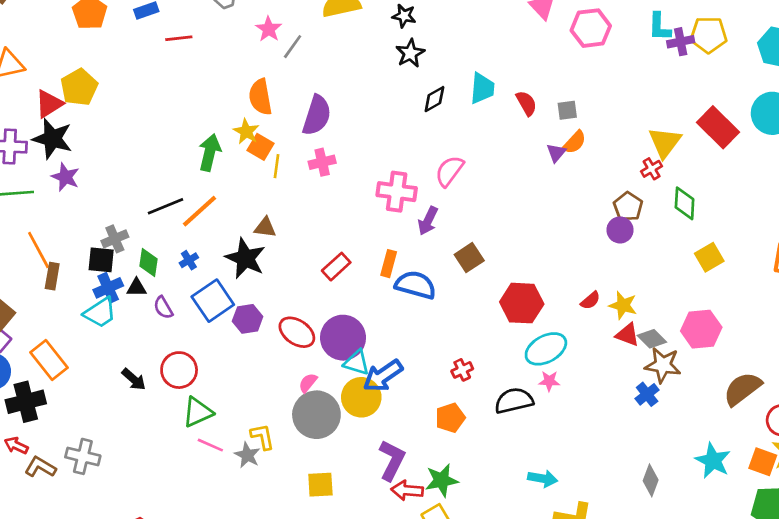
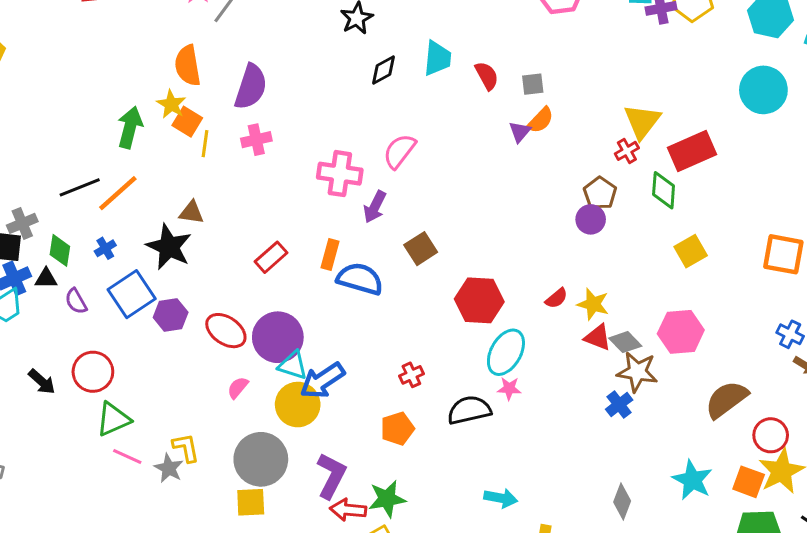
red rectangle: (718, 127) -> (692, 151), moved, turned -69
cyan ellipse: (546, 349) -> (506, 352), turned -33
gray circle: (316, 415) -> (261, 459), moved

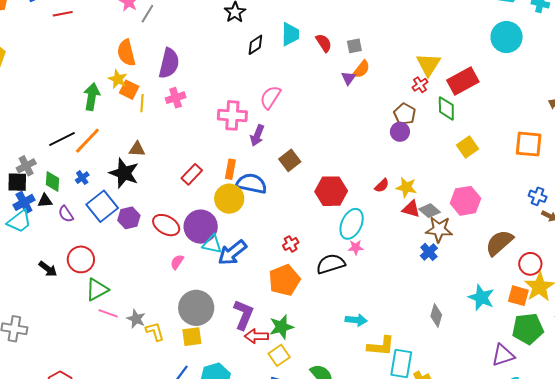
yellow circle: (298, 405) -> (229, 199), moved
orange pentagon: (397, 429) -> (284, 280), size x1.4
yellow L-shape: (186, 448) -> (155, 331), moved

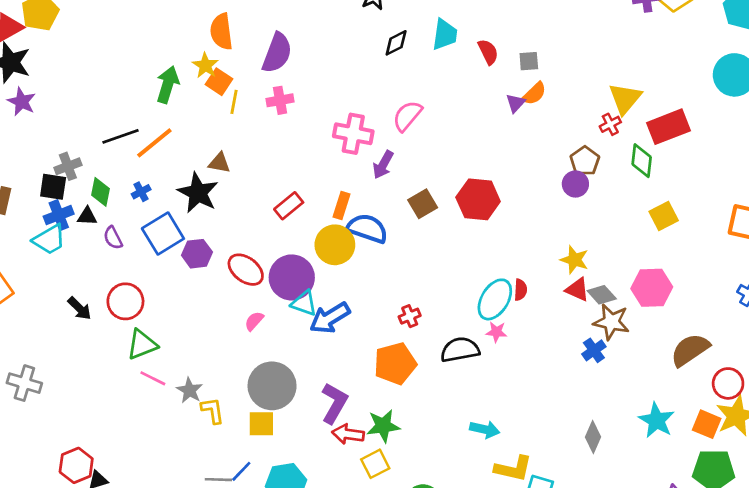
red semicircle: (382, 186) -> (521, 290), moved, turned -49
red hexagon: (331, 191) -> (478, 199), moved

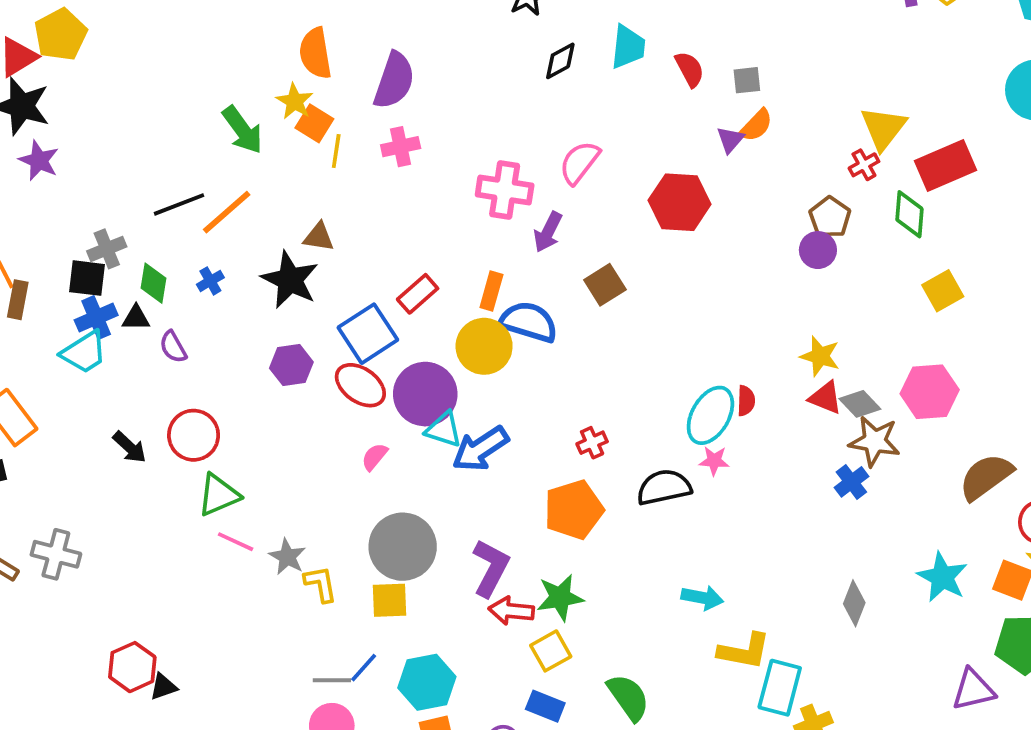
green arrow: (168, 85) -> (243, 130), turned 129
red hexagon: (478, 199) -> (680, 202), moved
blue square: (163, 234) -> (368, 334), moved

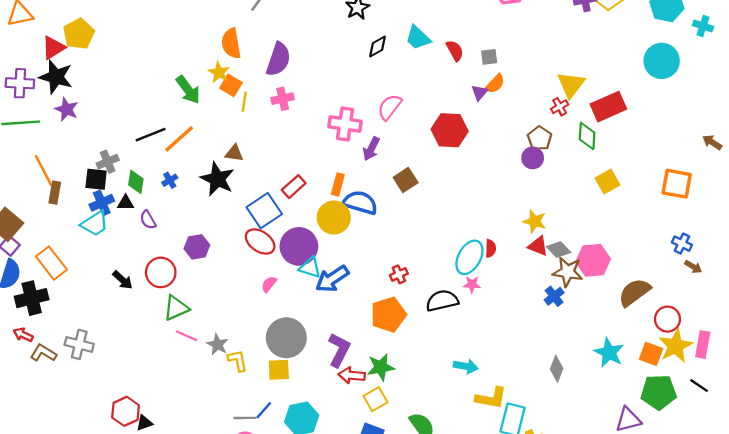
cyan trapezoid: (628, 47) -> (418, 38), turned 128
purple hexagon: (291, 365) -> (197, 247), moved
pink hexagon: (930, 392) -> (593, 260), moved

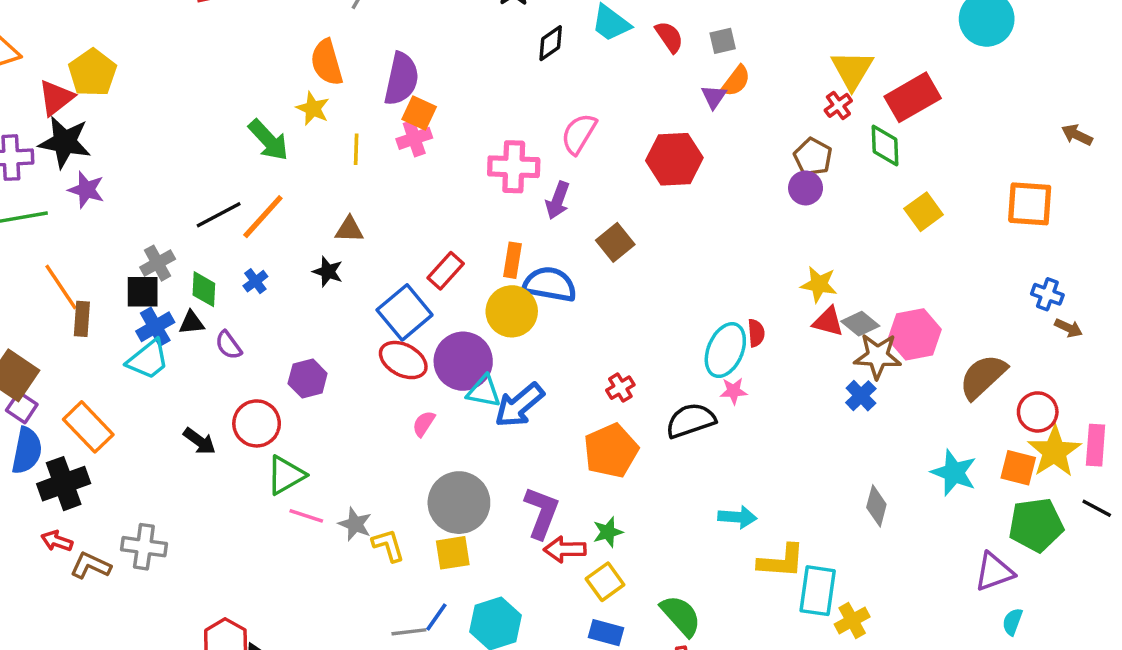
orange square: (231, 85) -> (419, 113), moved
black star: (217, 179) -> (328, 272), size x0.6
green star: (381, 367) -> (608, 532), size x0.7

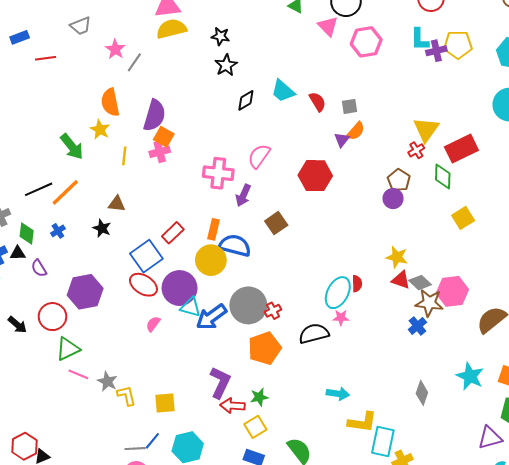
purple hexagon: (308, 379) -> (85, 292), size x1.5
gray circle: (459, 503) -> (248, 305), moved

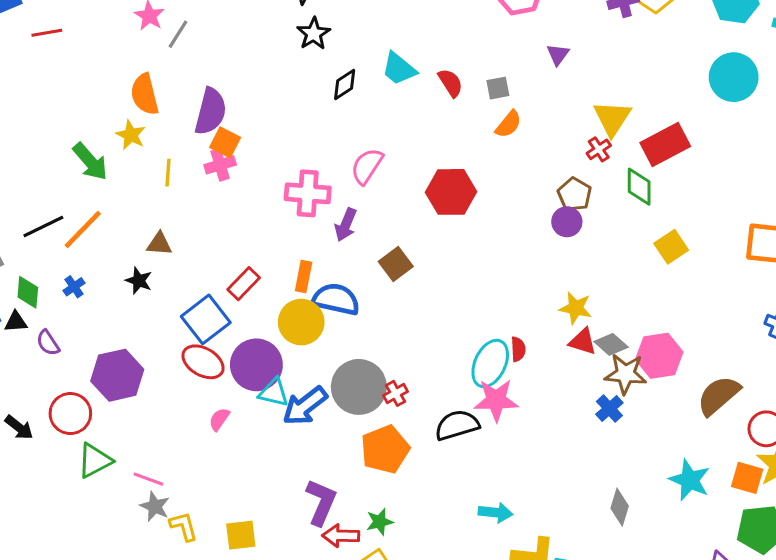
purple triangle: (342, 140) -> (558, 54), moved
pink star: (341, 318) -> (496, 400), size x1.8
pink line: (78, 374) -> (148, 479), moved

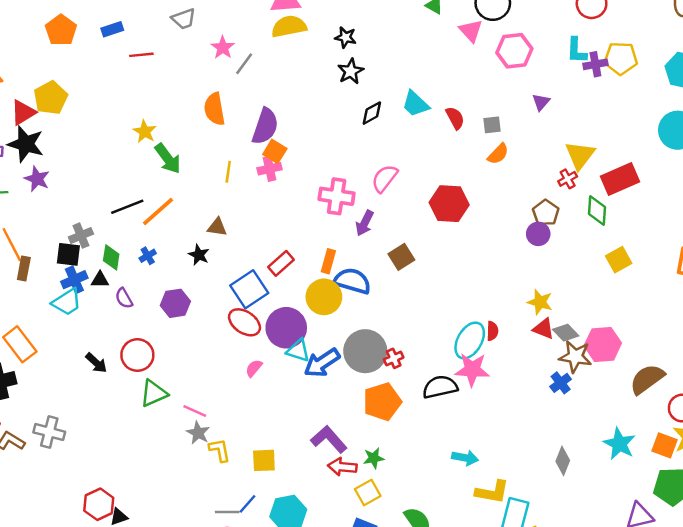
yellow star: (131, 135) -> (145, 132), moved
purple hexagon: (117, 375) -> (175, 303), moved, size x0.7
purple L-shape: (321, 502) -> (329, 439), turned -69

